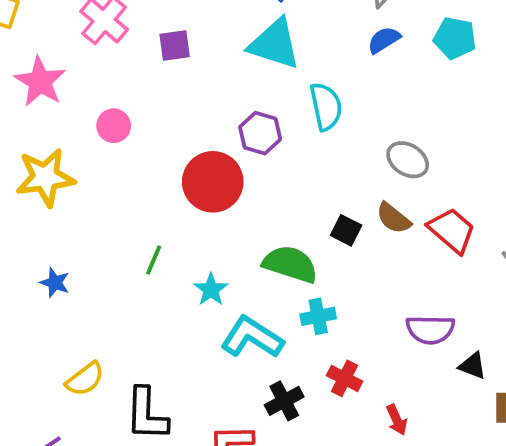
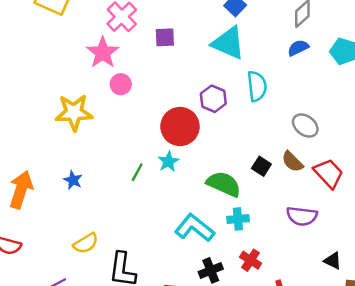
pink star: (40, 82) -> (103, 53), moved
cyan star: (211, 290) -> (168, 162), moved
purple semicircle: (430, 330) -> (302, 216), moved

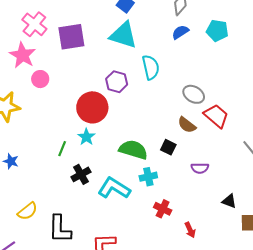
purple square: (165, 37) -> (71, 37), size x1.6
black square: (261, 166) -> (168, 147), moved
red trapezoid: (329, 173) -> (216, 116), moved
purple semicircle: (302, 216) -> (200, 168), size x0.7
black cross: (211, 270) -> (81, 174), moved

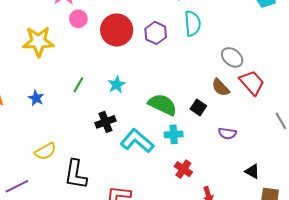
red circle: (92, 107) -> (117, 30), moved
green line: (62, 149) -> (78, 85), moved

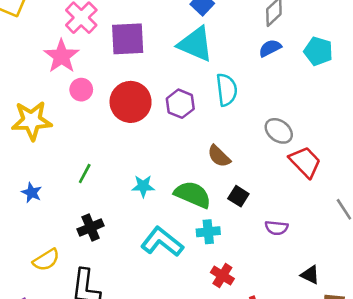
cyan star: (117, 85) -> (143, 186), moved, turned 30
brown semicircle: (221, 87) -> (219, 156), moved
black cross: (105, 122) -> (91, 227), moved

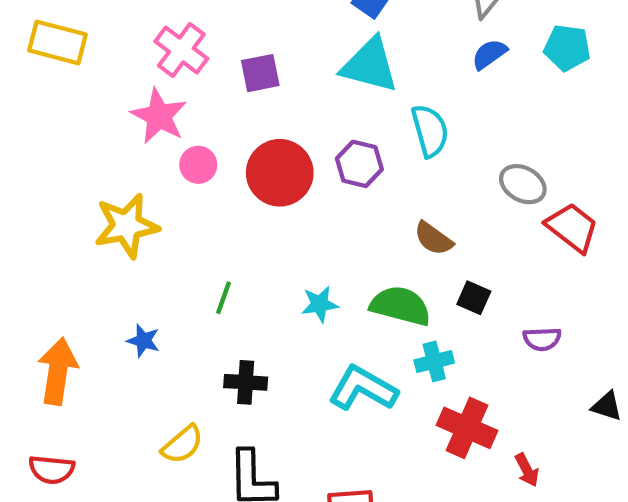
purple square: (128, 39) -> (260, 73), size x0.7
black cross: (91, 227) -> (246, 382), turned 35
red cross: (222, 276) -> (467, 428), size x1.5

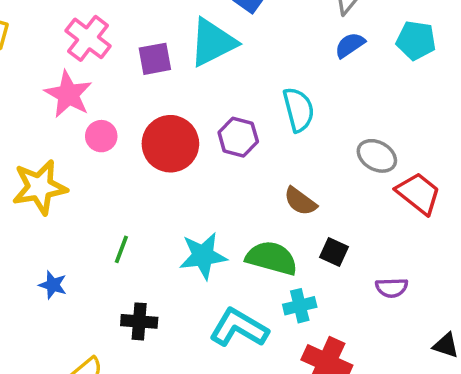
cyan triangle: (370, 65) -> (213, 42), moved, turned -42
cyan star: (320, 304) -> (203, 256), size x1.5

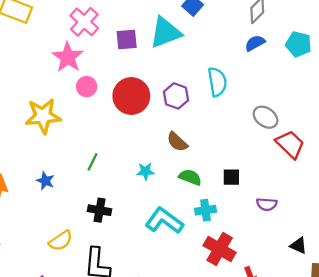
brown semicircle: (300, 201) -> (177, 142), moved
black square: (334, 252) -> (231, 177), turned -30
cyan star: (203, 256) -> (145, 171), size x0.6
green semicircle: (272, 258) -> (190, 177), size x0.7

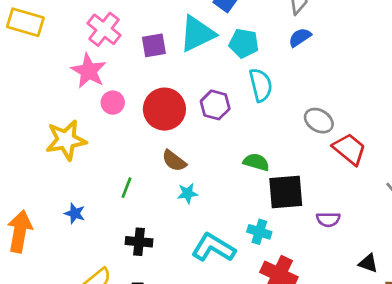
cyan pentagon: (298, 44) -> (244, 43), moved
brown semicircle: (177, 142) -> (174, 161), moved
green semicircle: (190, 177) -> (256, 162), moved
black square: (231, 177) -> (286, 192), size x1.8
cyan cross: (205, 210) -> (259, 232), turned 30

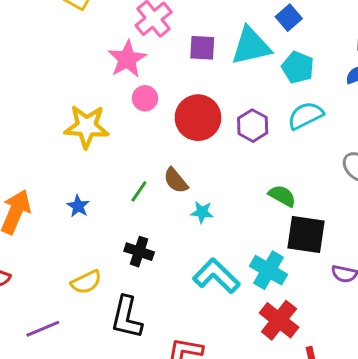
cyan semicircle: (261, 85) -> (305, 116), turned -116
brown semicircle: (174, 161) -> (176, 181), moved
cyan cross: (259, 232) -> (269, 270), size x1.4

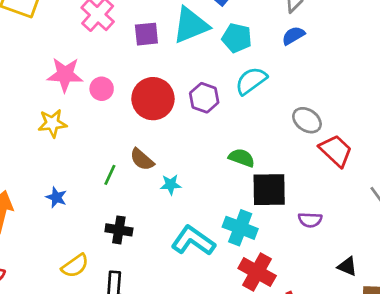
pink star: (127, 59) -> (65, 75), moved, turned -30
yellow star: (87, 127) -> (52, 123), size x0.7

